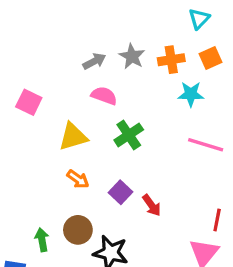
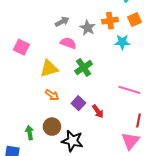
gray star: (132, 56) -> (88, 28), moved
pink line: (206, 145) -> (129, 90), moved

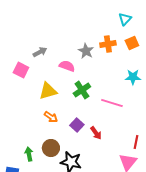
gray arrow: (62, 22) -> (40, 52), moved
cyan star: (122, 42) -> (133, 77), moved
pink line: (129, 90) -> (112, 103), moved

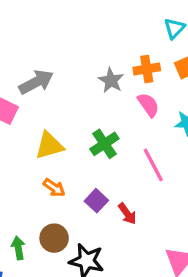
gray arrow: (40, 52) -> (36, 82), size x1.5
pink semicircle: (67, 66) -> (148, 105), moved, turned 35
pink line: (112, 103) -> (153, 165), turned 45

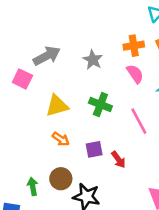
gray star: (111, 80) -> (93, 60), moved
green cross: (104, 144) -> (100, 105), turned -35
purple square: (96, 201) -> (94, 149), turned 36

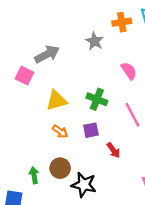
orange cross: (134, 46) -> (122, 22), moved
gray star: (93, 60) -> (94, 41), moved
purple square: (94, 149) -> (91, 130), moved

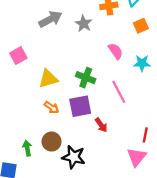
gray arrow: (47, 54) -> (50, 19), moved
pink square: (24, 76) -> (18, 56), turned 35
purple square: (91, 130) -> (80, 106), size x1.5

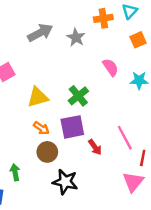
green cross: (86, 78) -> (78, 96), turned 30
pink line: (119, 92) -> (125, 138), moved
brown circle: (52, 142) -> (47, 152), moved

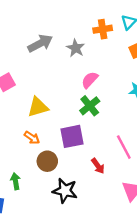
pink semicircle: (111, 67) -> (90, 80), moved, turned -102
green cross: (78, 96) -> (90, 106), moved
orange arrow: (41, 128) -> (32, 138), moved
red arrow: (95, 147) -> (98, 166), moved

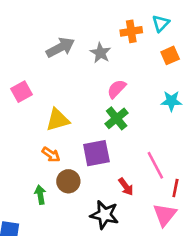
green arrow: (15, 181) -> (40, 195), moved
black star: (65, 191) -> (104, 215), moved

